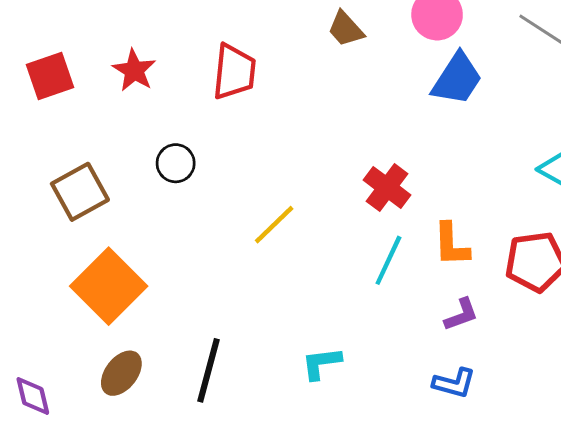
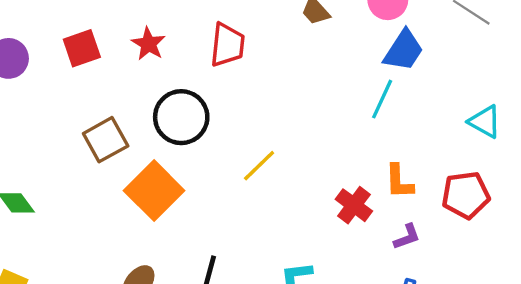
black circle: (176, 163) -> (181, 117), size x1.8
red cross: (387, 187) -> (354, 205), moved
cyan line: (388, 260) -> (382, 99), moved
orange square: (109, 286) -> (154, 191), moved

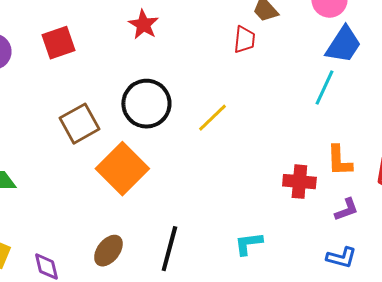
red star: (148, 44) -> (143, 25), moved
red trapezoid: (227, 45) -> (244, 40), moved, size x0.7
yellow line: (259, 166) -> (212, 118), moved
red cross: (354, 205) -> (299, 182), turned -32

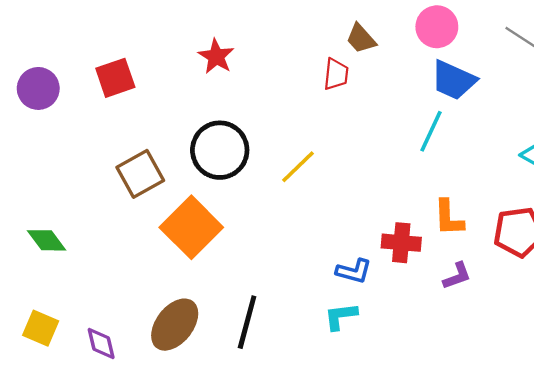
blue trapezoid: (343, 45) -> (453, 80), turned 81
brown ellipse: (108, 251) -> (175, 325), size x1.4
blue L-shape: (341, 258) -> (354, 271), moved

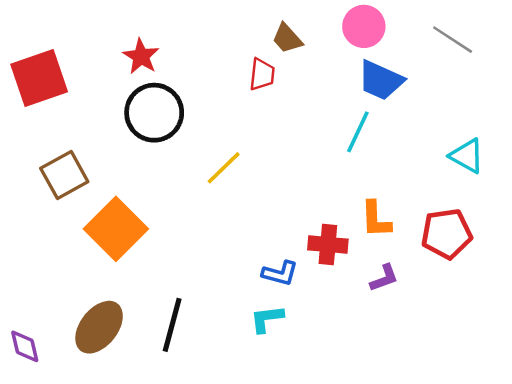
red square: (115, 78) -> (39, 78), size x1.4
black circle: (220, 150) -> (154, 113), moved

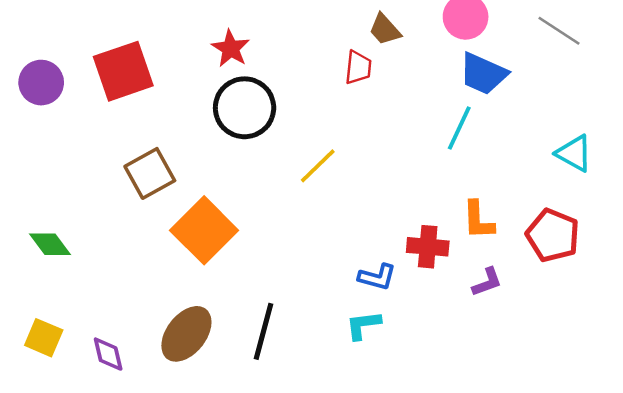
red pentagon: (447, 234) -> (553, 235), turned 30

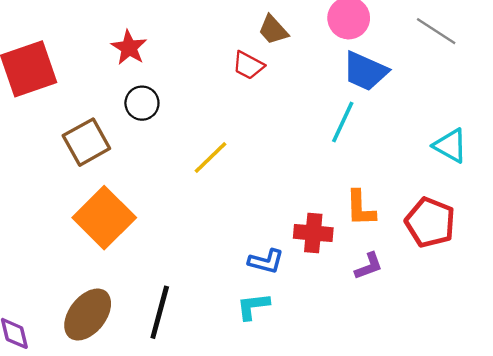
red trapezoid: (358, 67) -> (248, 65), turned 112
black circle: (245, 108) -> (142, 103), size x0.6
brown square: (150, 173) -> (86, 142), moved

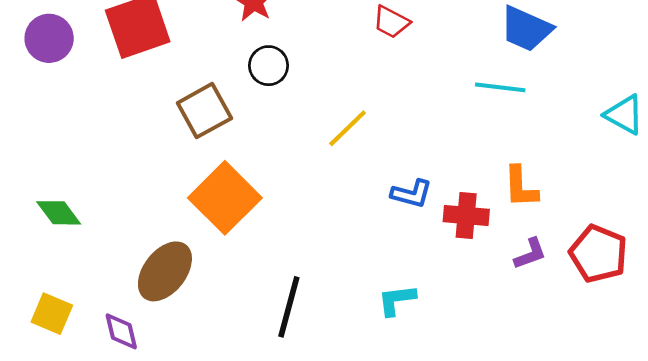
cyan line: (343, 122) -> (500, 87), turned 72
red pentagon: (430, 222) -> (598, 254), moved
blue L-shape: (266, 261) -> (412, 194), moved
brown ellipse: (88, 315) -> (165, 271), moved

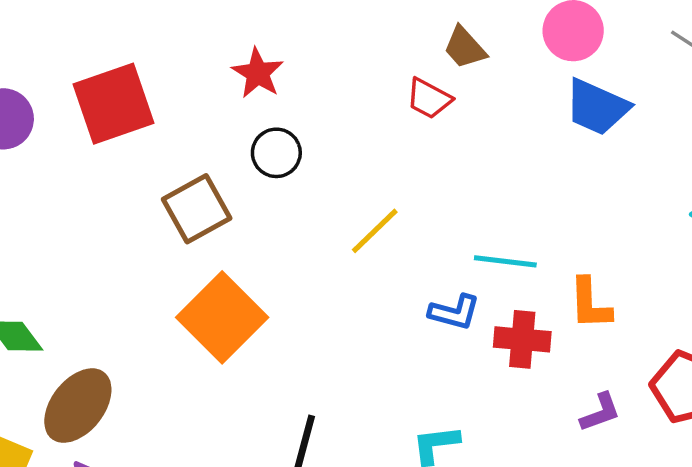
cyan line: (500, 87) -> (505, 261), moved
purple L-shape: (530, 254) -> (600, 412), moved
brown ellipse: (165, 271) -> (78, 406), moved

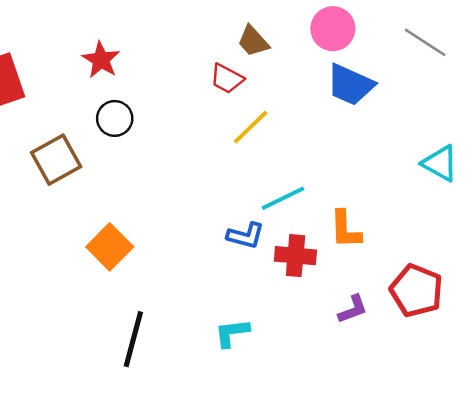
yellow line: (375, 231) -> (251, 127), moved
cyan line: (505, 261) -> (283, 198), turned -33
orange square: (222, 317) -> (110, 247), moved, size x0.7

